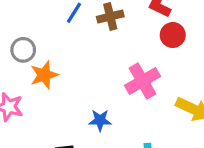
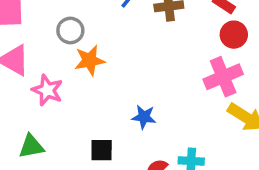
pink cross: (142, 81) -> (223, 77), moved

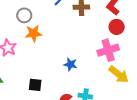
blue star: (144, 117) -> (70, 64), moved

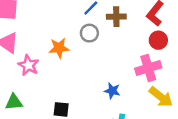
gray circle: (24, 15) -> (89, 33), moved
blue star: (70, 64) -> (112, 91), moved

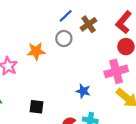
brown cross: (116, 17) -> (89, 24), turned -35

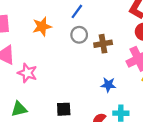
brown cross: (89, 24) -> (103, 44), moved, turned 35
orange star: (36, 51) -> (42, 26), moved

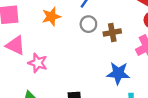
blue star: (108, 85) -> (118, 73), size x1.5

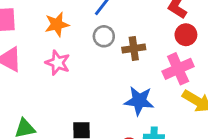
pink star: (38, 63) -> (58, 63), moved

